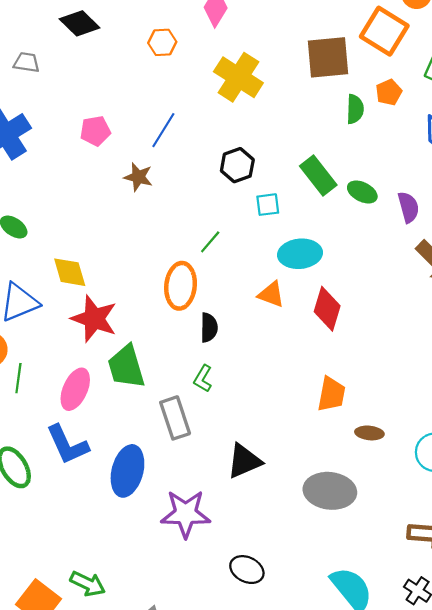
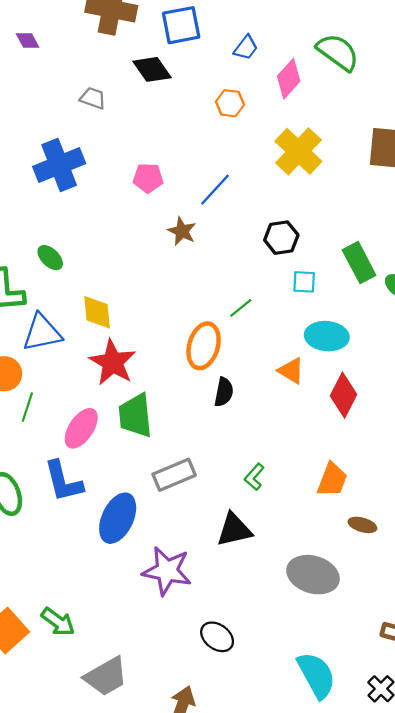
green L-shape: (203, 379) -> (254, 477), moved
gray rectangle: (175, 418) -> (174, 475), turned 75

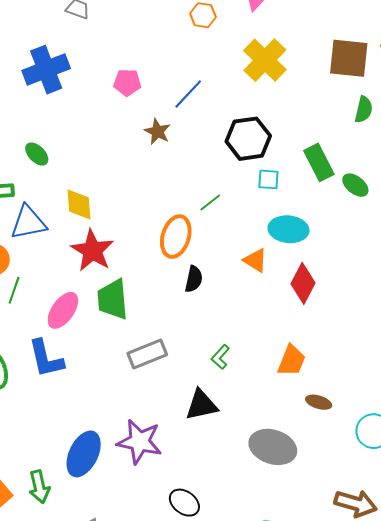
black hexagon: (281, 238) -> (248, 139), size x1.4
blue ellipse: (118, 518) -> (84, 454), moved
green arrow: (58, 622) -> (39, 487), turned 40

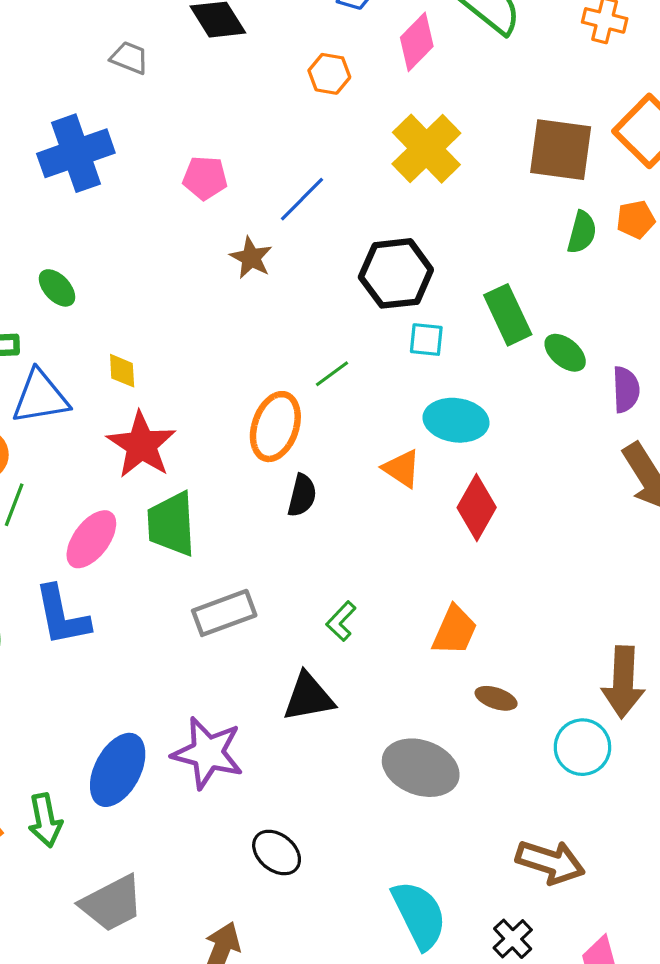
yellow diamond: (79, 205) -> (122, 371), size x0.7

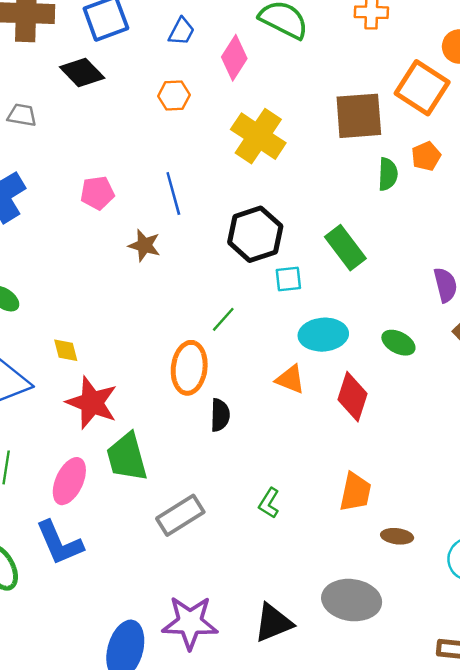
blue line: (302, 199) -> (173, 194), turned -48
green ellipse: (565, 353) -> (398, 343), moved
black triangle: (308, 697) -> (273, 623), moved

